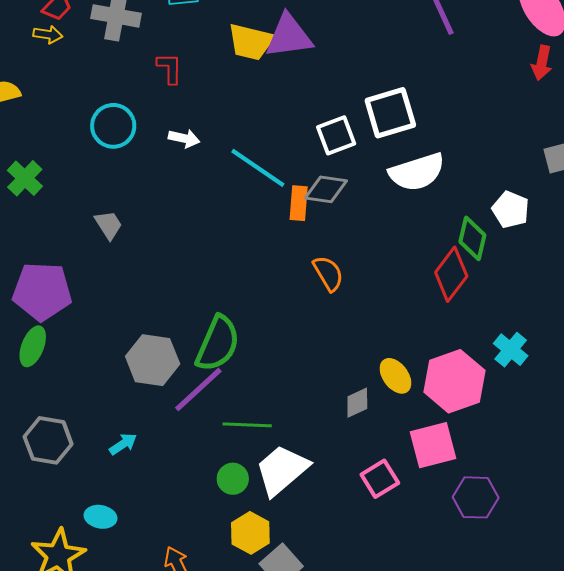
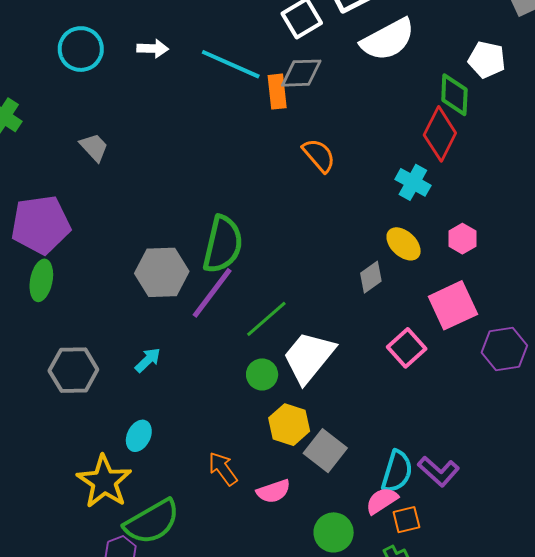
cyan cross: (511, 350) -> (413, 182), moved
pink hexagon: (454, 381) -> (462, 239), size x0.5
green line: (247, 425) -> (266, 319), turned -33
cyan ellipse: (101, 517) -> (139, 436), turned -64

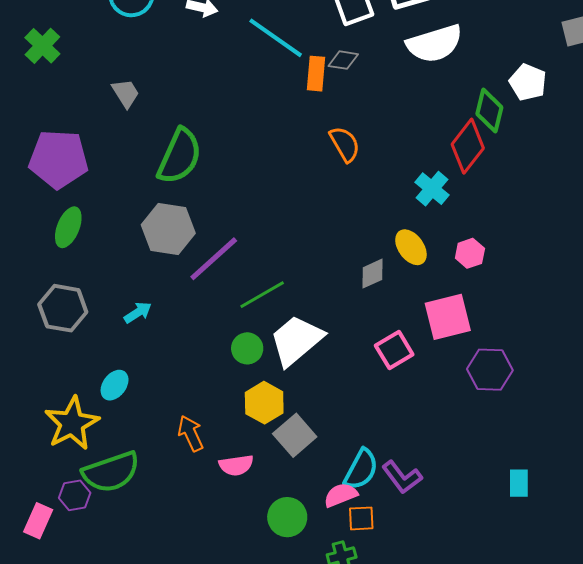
gray diamond: (301, 73) -> (343, 60), size x0.7
green semicircle: (223, 244) -> (180, 156), moved
green ellipse: (41, 280) -> (68, 227), moved

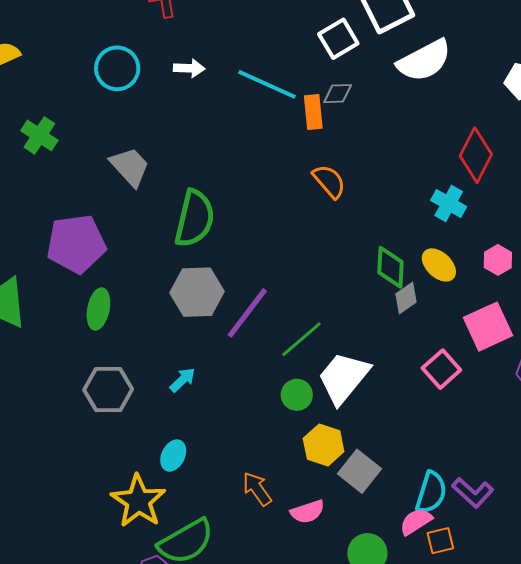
gray trapezoid: (126, 93) -> (130, 167), size x1.4
green diamond: (489, 111) -> (391, 267), moved
orange semicircle: (345, 144) -> (329, 181), moved

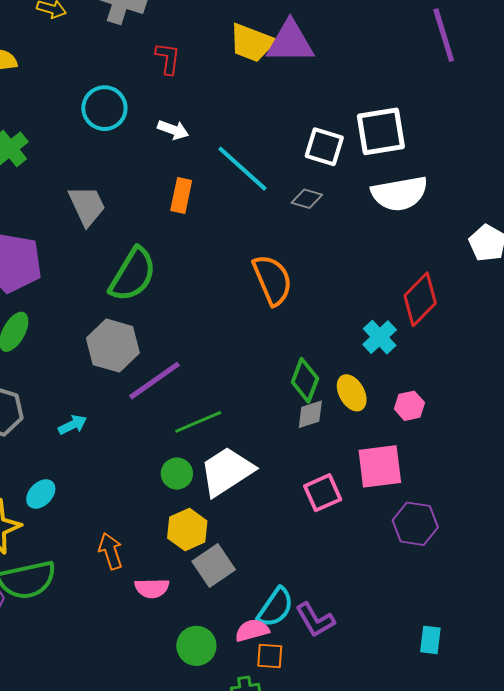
white square: (338, 39) -> (324, 147), turned 30
orange rectangle: (313, 112) -> (181, 195), moved
orange semicircle: (329, 181) -> (272, 280), size x1.4

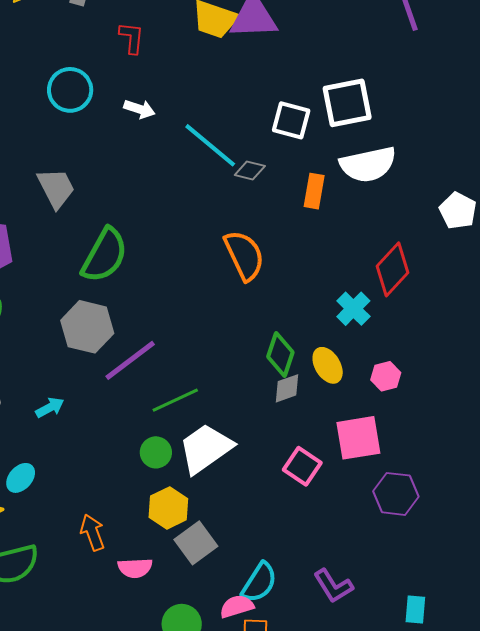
orange rectangle: (181, 195) -> (314, 191), moved
gray diamond: (307, 199) -> (250, 170), moved
pink square: (323, 493) -> (302, 466), turned -30
purple L-shape: (315, 620) -> (333, 586), moved

